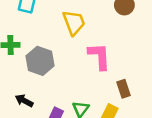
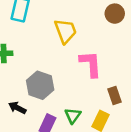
gray hexagon: (40, 61) -> (40, 85), moved

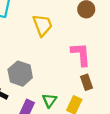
pink L-shape: (91, 64) -> (81, 54), moved

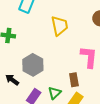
brown rectangle: (86, 82) -> (74, 80), moved

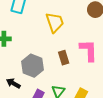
brown rectangle: (74, 80) -> (64, 58), moved

